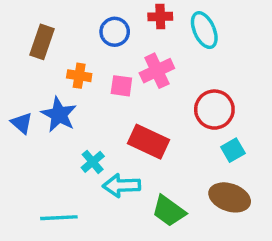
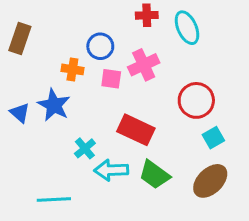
blue circle: (115, 32) -> (100, 46), moved
brown rectangle: (42, 42) -> (20, 39), moved
brown ellipse: (230, 197) -> (210, 181), turned -63
green trapezoid: (169, 211) -> (155, 175), moved

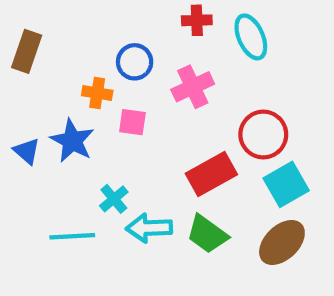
pink square: (111, 79) -> (132, 122), moved
red rectangle: (136, 130) -> (211, 174), moved, turned -54
cyan square: (213, 138) -> (286, 184), size x1.5
cyan line: (54, 200) -> (72, 236), moved

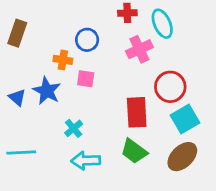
pink cross: (193, 87) -> (139, 49), moved
red rectangle: (211, 174) -> (137, 112), turned -64
cyan arrow: (149, 228) -> (86, 161), moved
cyan line: (72, 236) -> (21, 153), moved

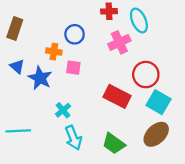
blue triangle: (17, 98) -> (17, 66), moved
red rectangle: (137, 112) -> (117, 96), turned -60
cyan square: (185, 119) -> (158, 102), turned -30
green trapezoid: (134, 151) -> (114, 143), moved
cyan arrow: (86, 161) -> (73, 138), turned -110

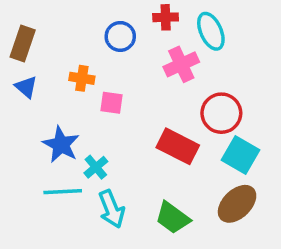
blue circle: (75, 34) -> (120, 36), moved
blue triangle: (17, 66) -> (26, 87), moved
blue star: (40, 78) -> (61, 145), moved
cyan line: (18, 131) -> (63, 192), moved

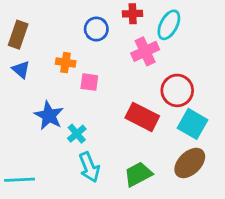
cyan ellipse: (211, 31) -> (169, 25), turned 52
cyan line: (63, 192) -> (20, 180), moved
green trapezoid: (173, 218) -> (138, 174), turned 116

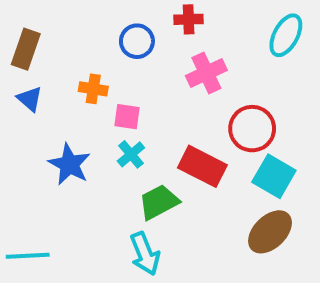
cyan ellipse: (169, 25) -> (286, 35), moved
cyan cross: (77, 134) -> (131, 154), moved
cyan arrow: (89, 167) -> (145, 254), moved
green trapezoid: (138, 174) -> (159, 202), moved

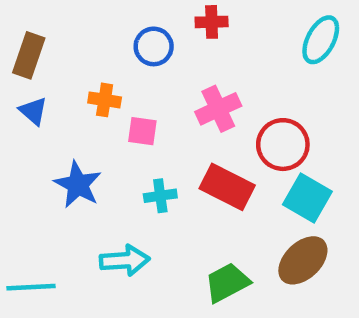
pink cross: (206, 73) -> (218, 109), moved
cyan cross: (131, 154) -> (160, 196), moved, turned 32
green trapezoid: (159, 202) -> (227, 283), moved
cyan arrow: (145, 254) -> (125, 260), moved, turned -72

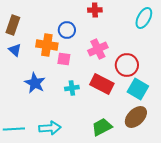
blue circle: (154, 46) -> (67, 30), moved
orange cross: (105, 100) -> (47, 45), size x1.5
cyan arrow: (125, 260) -> (50, 128), moved

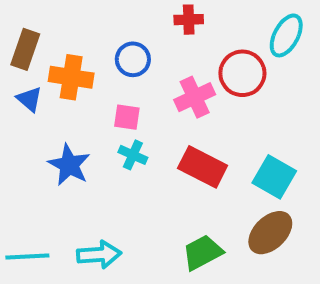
orange cross: (47, 45) -> (71, 77), moved
red circle: (127, 65) -> (242, 73), moved
cyan cross: (72, 88) -> (133, 155), moved, turned 32

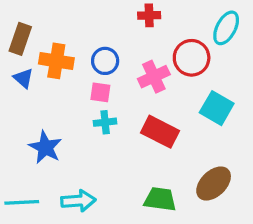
blue circle: (133, 59) -> (105, 61), moved
cyan cross: (133, 155) -> (105, 122), turned -30
blue star: (69, 165) -> (45, 147), moved
cyan square: (274, 177) -> (217, 108), moved
green trapezoid: (203, 253) -> (160, 199), turned 36

